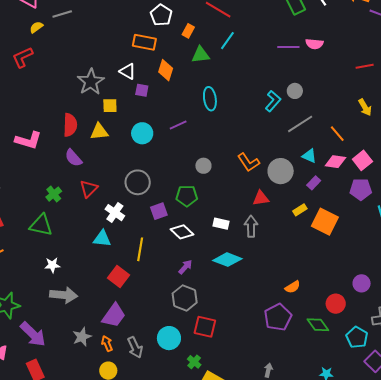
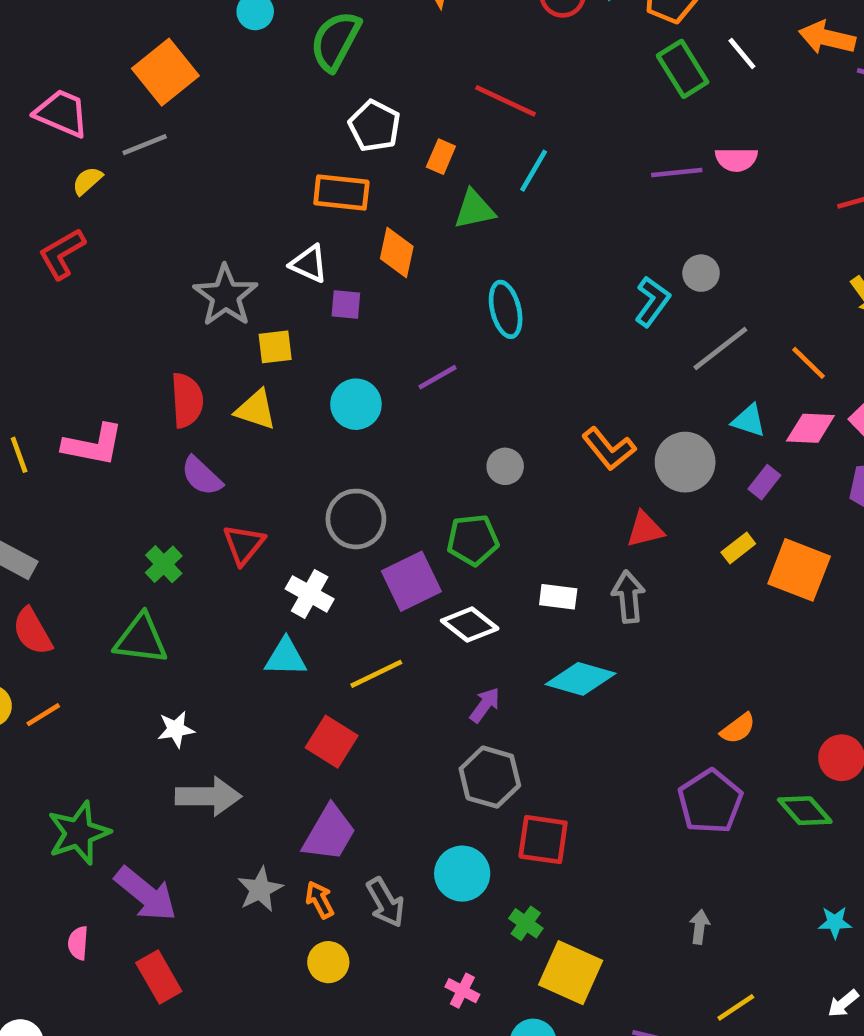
yellow triangle: (99, 132) -> (256, 410), turned 30
purple square: (159, 211) -> (411, 581), size x1.4
yellow line: (140, 249) -> (376, 674), turned 60

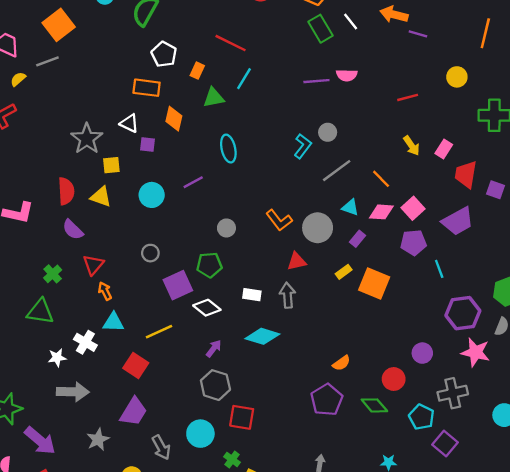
gray circle: (356, 519) -> (150, 253), size x0.6
white cross: (310, 594) -> (85, 342), moved
orange arrow: (320, 900) -> (105, 291), moved

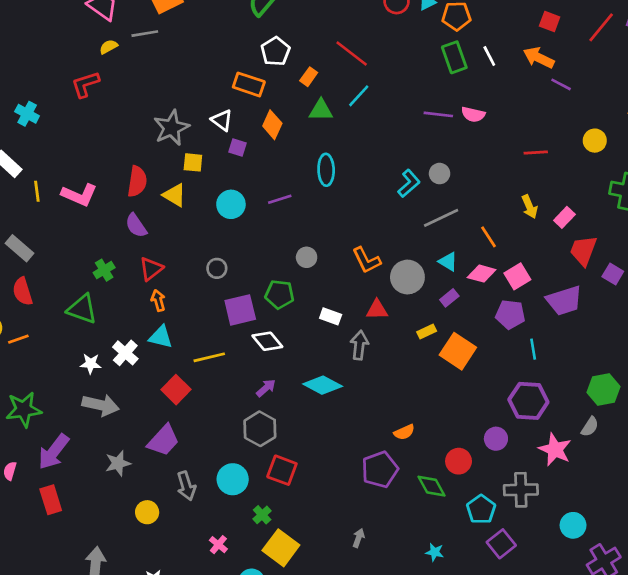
white rectangle: (252, 295) -> (331, 316), moved
purple hexagon: (463, 313) -> (528, 401), moved
purple arrow: (40, 441) -> (54, 452), turned 76

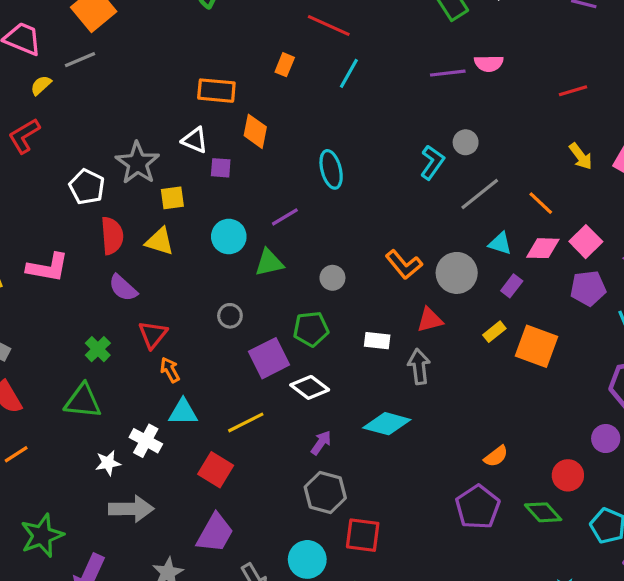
white pentagon: (275, 51) -> (87, 187), moved
green triangle: (321, 110) -> (269, 263), moved

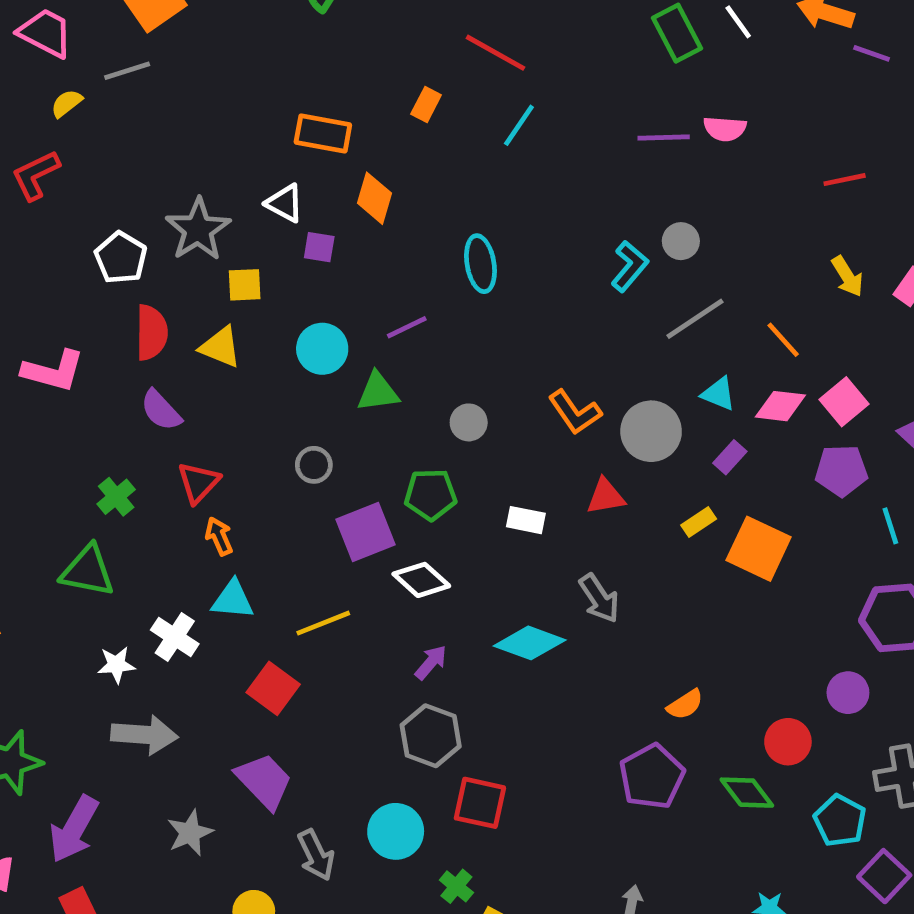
gray arrow: (419, 366) -> (599, 598), moved, turned 148
purple trapezoid: (215, 533) -> (264, 781), turned -78

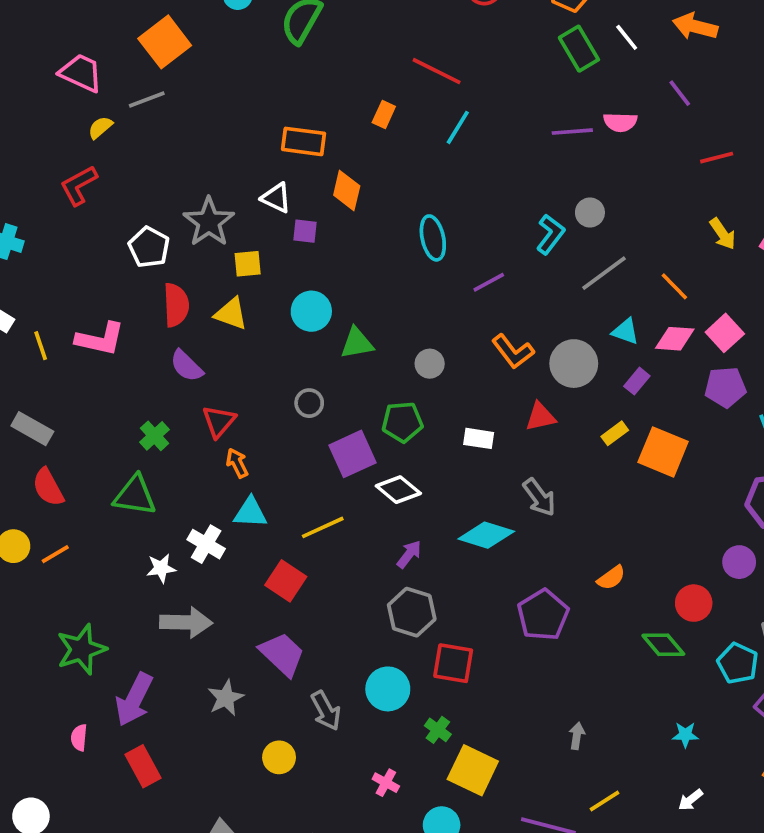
purple line: (872, 53) -> (680, 93), moved, turned 36
purple line: (407, 327) -> (489, 282), moved
purple pentagon: (652, 776) -> (543, 615), moved

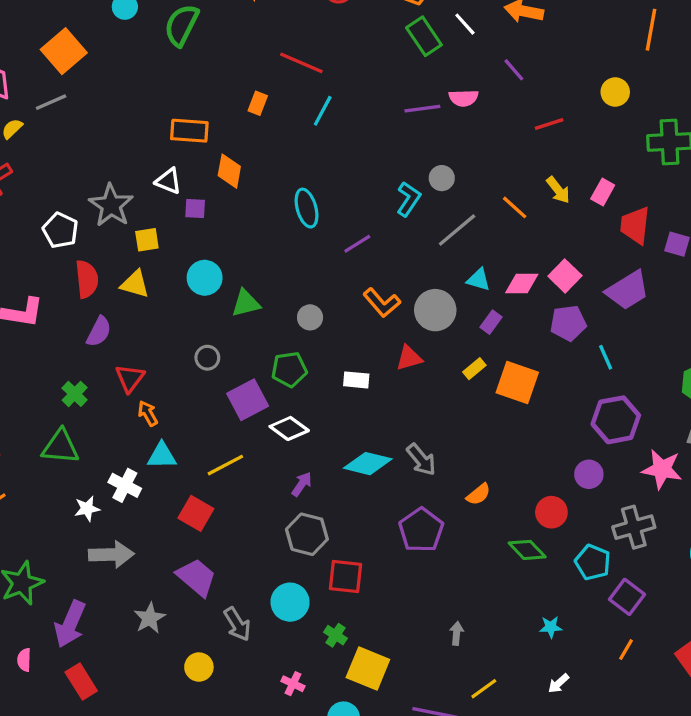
orange line: (674, 286) -> (515, 207), moved
purple semicircle: (186, 366) -> (99, 332), turned -104
gray arrow: (539, 497) -> (421, 460), moved

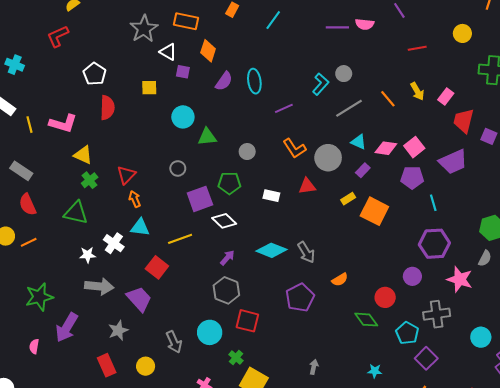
gray star: (111, 205) -> (144, 29), moved
yellow triangle: (135, 284) -> (83, 155), moved
purple semicircle: (99, 332) -> (224, 81), moved
purple trapezoid: (196, 577) -> (139, 299), moved
red rectangle: (81, 682) -> (107, 365), moved

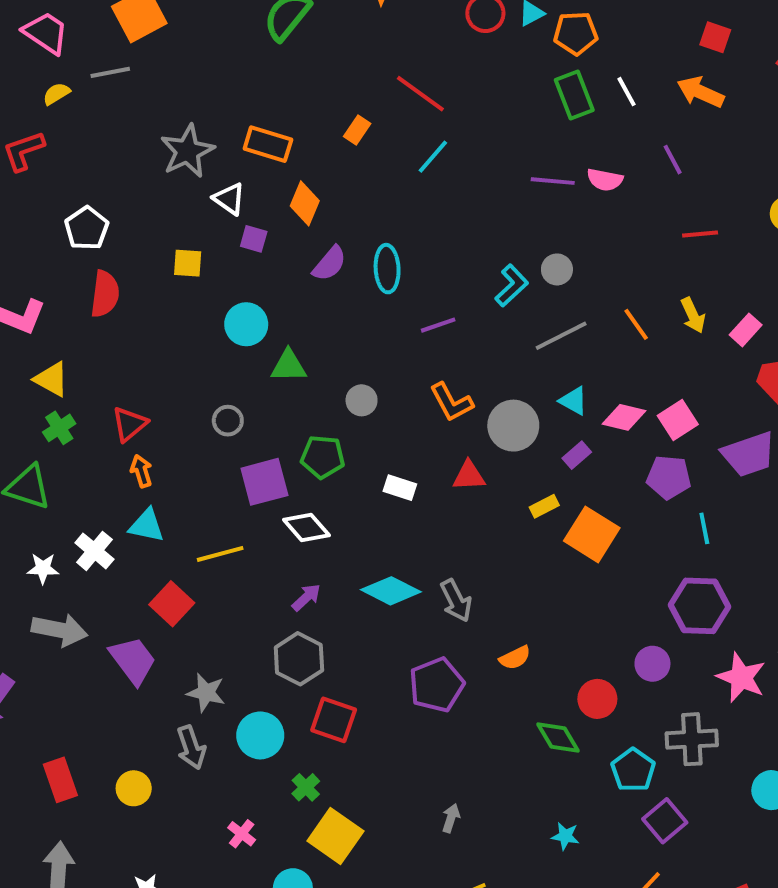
gray star: (118, 330) -> (206, 693), moved, turned 30

